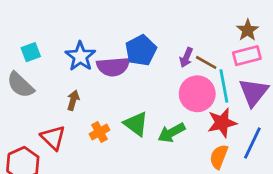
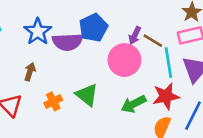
pink circle: (197, 94) -> (124, 60), moved
green arrow: (172, 133) -> (133, 104), moved

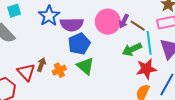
blue pentagon: (93, 28) -> (79, 44), moved
pink circle: (124, 60) -> (108, 22), moved
brown arrow: (30, 72) -> (41, 65), moved
green arrow: (133, 104) -> (132, 49), moved

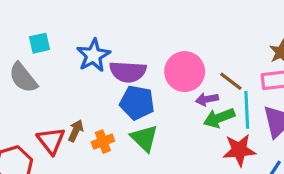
purple arrow: (124, 21) -> (207, 99), moved, turned 48
blue pentagon: (79, 44) -> (137, 103), turned 30

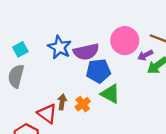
gray semicircle: (23, 78) -> (16, 76), turned 70

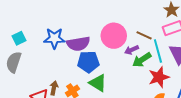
blue star: (59, 47) -> (54, 38), turned -30

